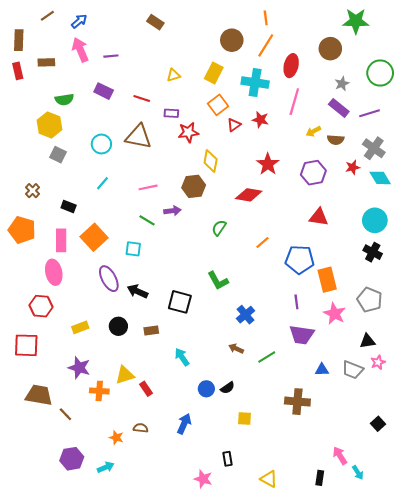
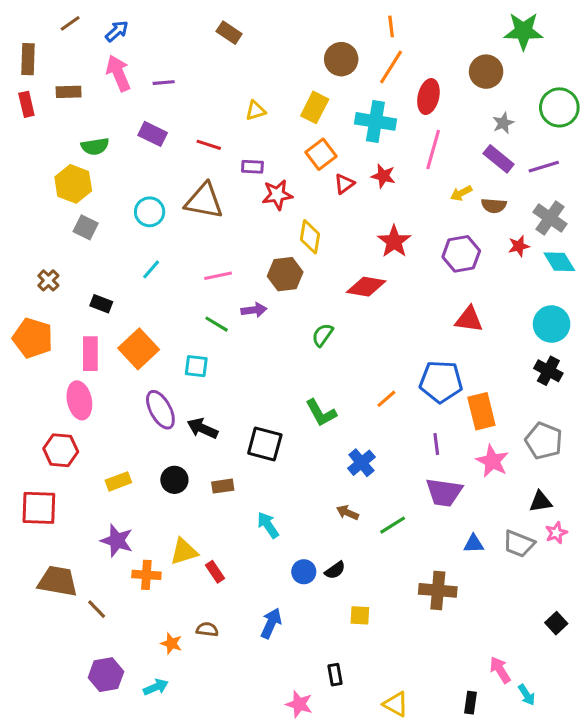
orange line: (263, 243) -> (386, 399), moved

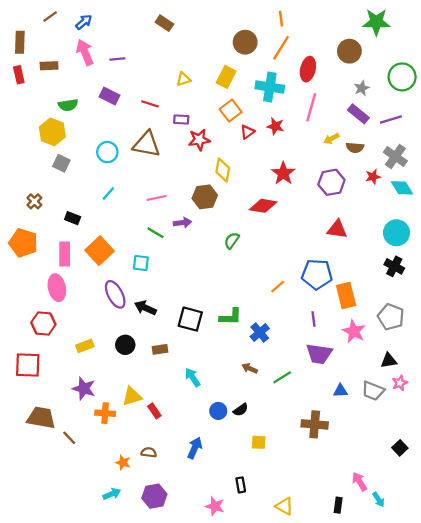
green L-shape: (321, 413) -> (231, 317), moved, turned -60
purple hexagon: (106, 675) -> (154, 496), moved

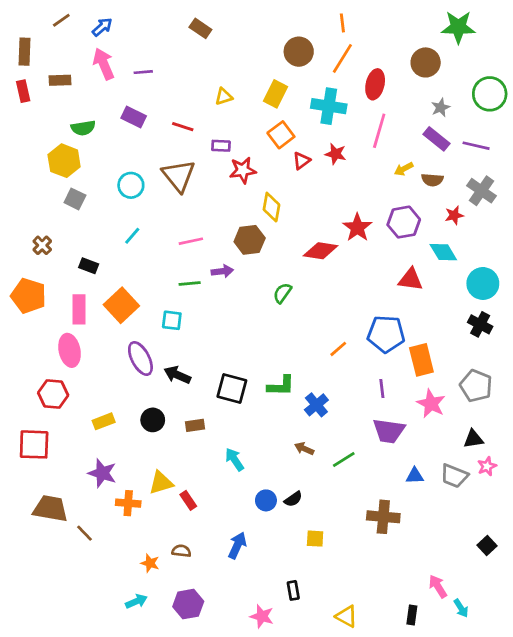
purple line: (391, 120) -> (476, 146), turned 30
brown triangle: (147, 144) -> (179, 176), turned 40
red star: (283, 173) -> (357, 228), moved
cyan diamond: (402, 188) -> (443, 252), moved
green line: (156, 233) -> (190, 283), turned -36

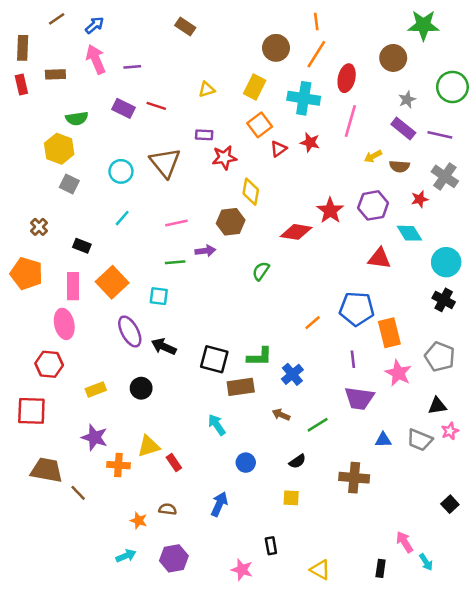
red line: (183, 127) -> (156, 106), moved
brown rectangle: (195, 425) -> (241, 387), moved, size x1.5
black semicircle: (293, 499) -> (297, 461), moved

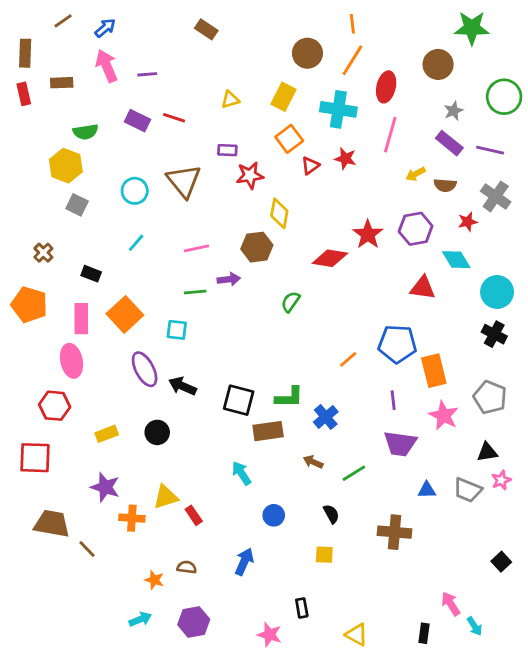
black semicircle: (297, 461) -> (331, 514), turned -84

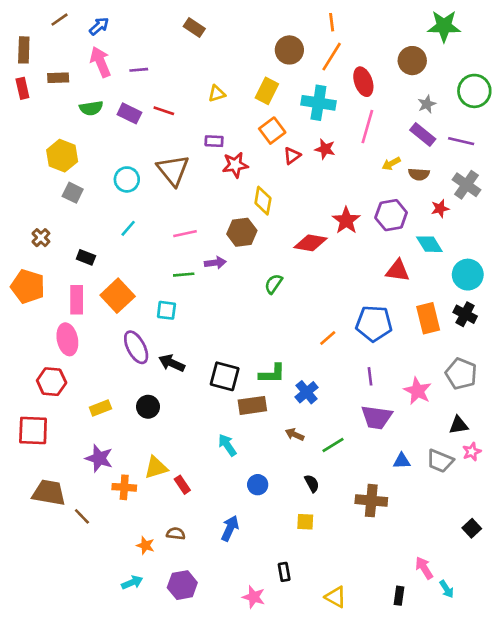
red ellipse: (386, 87) -> (363, 82), turned -32
green semicircle: (86, 132) -> (91, 108), moved
orange rectangle: (434, 371) -> (428, 318), moved

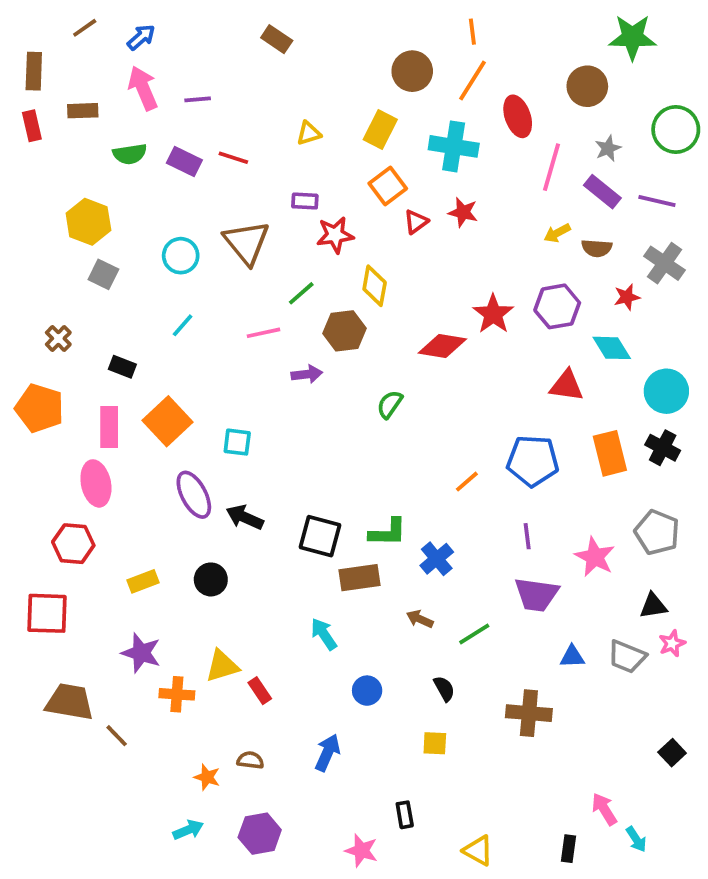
pink line: (367, 127) -> (552, 167), moved
green line: (184, 275) -> (301, 293), moved, turned -36

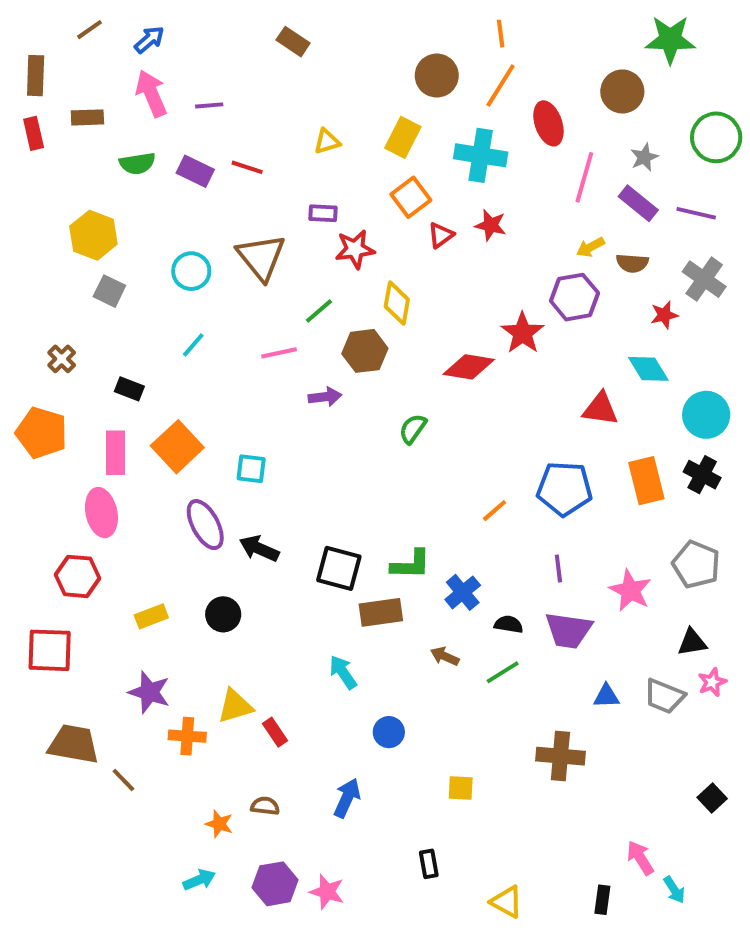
purple hexagon: (557, 306) -> (574, 297), moved
black semicircle: (444, 689) -> (509, 624), moved, turned -52
pink star: (361, 851) -> (327, 892), moved

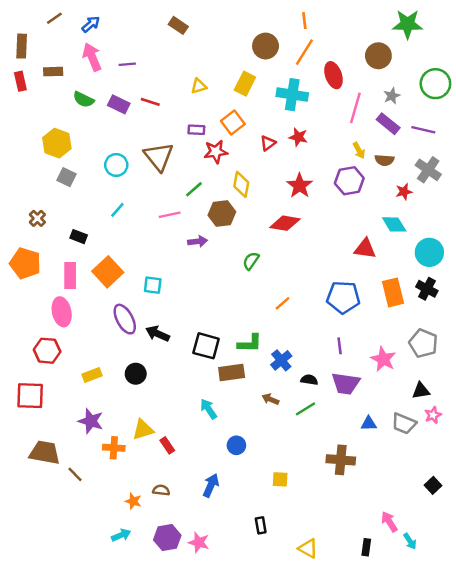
green semicircle: (137, 163) -> (83, 99), turned 35
orange square: (411, 197) -> (233, 123), moved
yellow arrow: (590, 247) -> (359, 150), turned -91
red star: (523, 333) -> (300, 186), moved
orange line: (495, 511) -> (283, 303), moved

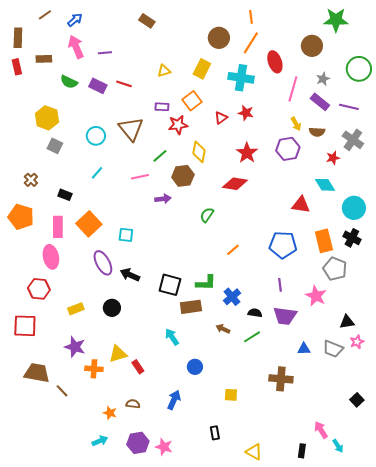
gray pentagon: (423, 343) -> (335, 269), moved

